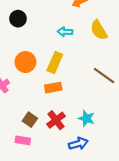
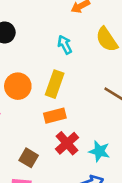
cyan arrow: (65, 32) -> (65, 45), turned 64
red cross: (56, 120) -> (67, 143), moved

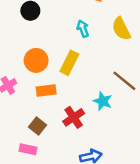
orange rectangle: (55, 116) -> (46, 90), moved
cyan star: (99, 151) -> (103, 101), moved

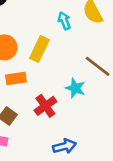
cyan arrow: (83, 29) -> (64, 21), moved

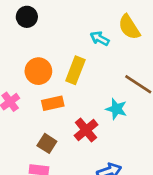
cyan arrow: (64, 21) -> (100, 38), turned -36

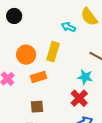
red cross: (86, 130) -> (79, 98), moved
brown square: (47, 143) -> (37, 107), turned -32

